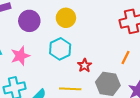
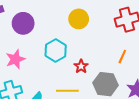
yellow circle: (66, 18) -> (79, 19), moved

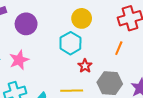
cyan hexagon: (56, 51) -> (70, 43), moved
orange line: (122, 57) -> (119, 48), moved

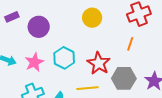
cyan hexagon: (70, 43) -> (64, 58), moved
red star: (85, 66) -> (99, 63), size x1.6

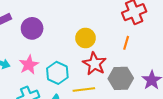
yellow circle: (92, 18) -> (86, 38), moved
cyan hexagon: (64, 58) -> (57, 73), moved

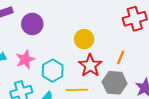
orange line: (126, 43) -> (121, 57), moved

